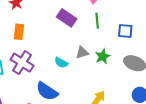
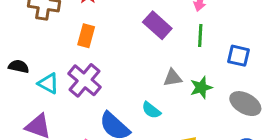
cyan semicircle: (61, 63) -> (151, 110), moved

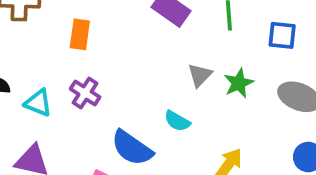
gray triangle: (173, 78) -> (200, 75), turned -30
purple cross: (85, 80) -> (85, 93), size x0.7

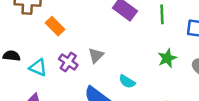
orange rectangle: (80, 34) -> (55, 26), moved, turned -54
gray triangle: (200, 75) -> (96, 55), moved

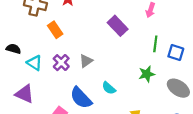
green line: (162, 14) -> (155, 44), moved

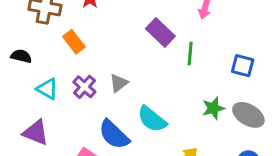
green line: (155, 44) -> (190, 53), moved
black semicircle: (13, 49) -> (21, 56), moved
green star: (147, 74) -> (213, 108), moved
cyan semicircle: (109, 88) -> (152, 119), size x1.5

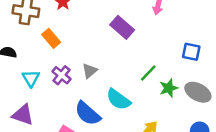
green line: (190, 53) -> (148, 73), moved, turned 42
cyan triangle: (47, 89) -> (31, 78), turned 30

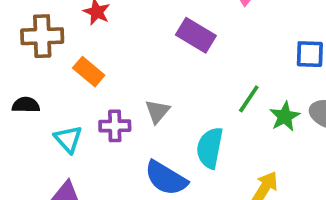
purple cross: (61, 75) -> (115, 126), turned -30
cyan semicircle: (118, 99) -> (210, 148), turned 75

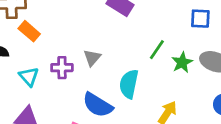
orange rectangle: (89, 72) -> (29, 31), moved

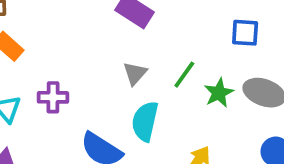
gray triangle: (92, 58) -> (135, 73), moved

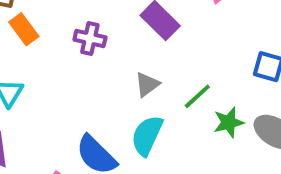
purple cross: (53, 97) -> (90, 39), moved

